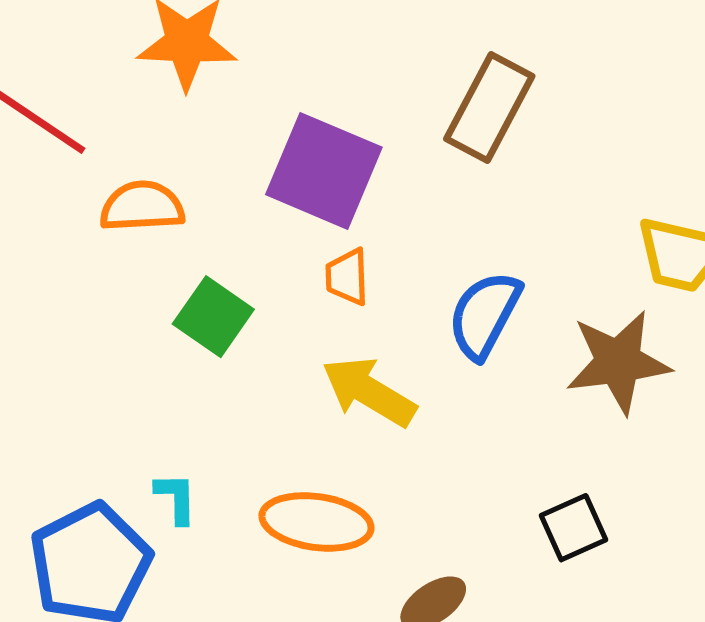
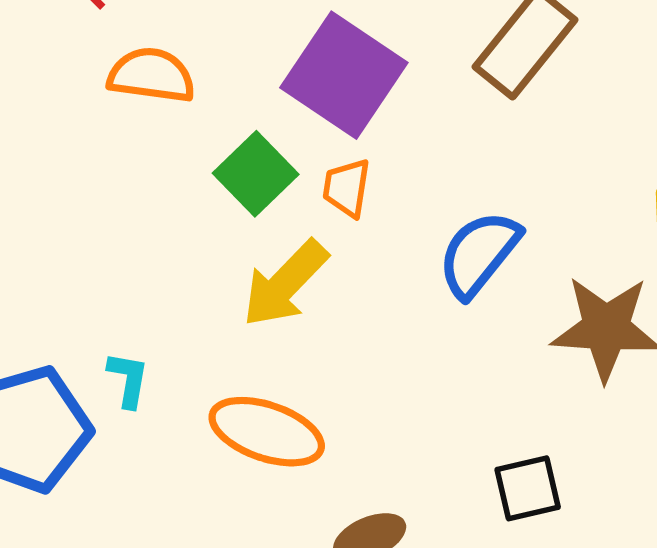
green square: (213, 317) -> (256, 174), moved
yellow arrow: (369, 392) -> (285, 284), moved, turned -88

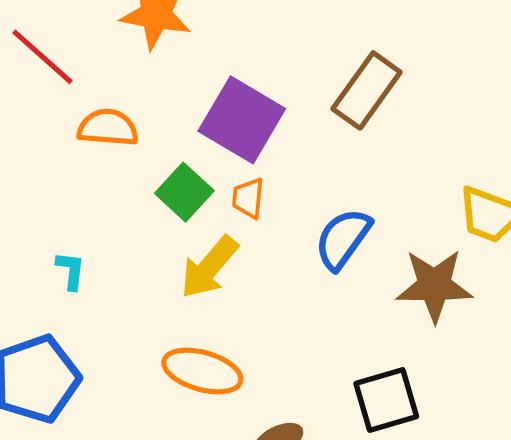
cyan L-shape: (128, 379) -> (71, 271), moved
black square: (528, 488) -> (386, 400), size x1.4

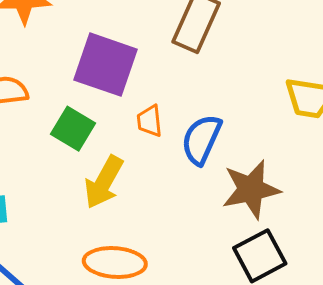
orange trapezoid: (248, 198) -> (150, 121), moved
brown star: (434, 286) -> (251, 189), moved

